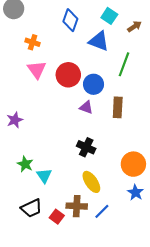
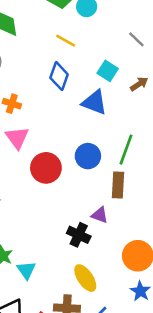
green line: (124, 64) -> (126, 150), moved
red circle: (68, 75) -> (46, 168), moved
purple triangle: (86, 107) -> (100, 215), moved

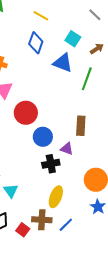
green line: (126, 150) -> (87, 79), moved
blue circle: (88, 156) -> (43, 137), moved
black cross: (79, 235) -> (51, 164), turned -36
yellow ellipse: (85, 278) -> (56, 197), turned 55

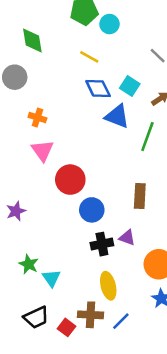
blue diamond: (36, 43) -> (98, 89), moved, turned -45
purple triangle: (67, 149) -> (127, 238), moved
yellow ellipse: (56, 197) -> (108, 286), turned -35

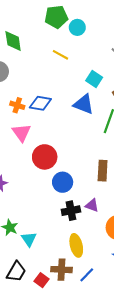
blue diamond: (98, 89) -> (40, 103), moved, turned -55
black trapezoid: (36, 317) -> (16, 272), turned -35

